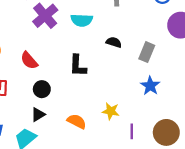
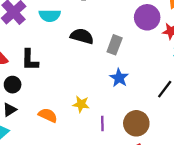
black semicircle: (114, 42) -> (82, 36), size x1.5
black L-shape: (78, 66) -> (30, 60), moved

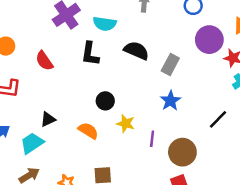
black L-shape: (30, 60) -> (90, 54), moved
black circle: (13, 85) -> (105, 101), moved
purple line: (102, 123) -> (152, 139), moved

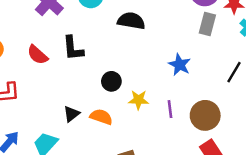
black L-shape: (90, 54) -> (73, 48), moved
gray rectangle: (170, 65) -> (207, 24), moved
black triangle: (48, 119) -> (71, 114), moved

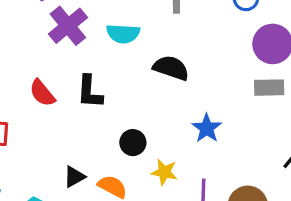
gray rectangle: (207, 24) -> (269, 88), turned 65
blue star: (179, 65) -> (207, 128), moved

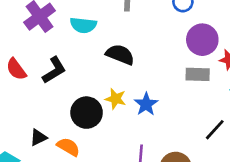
black L-shape: (90, 92) -> (54, 70), turned -128
black circle: (133, 143) -> (87, 113), size x1.5
yellow star: (164, 172) -> (116, 99), moved

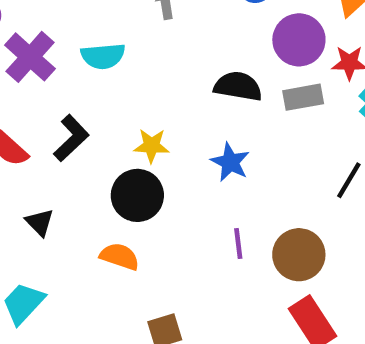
black semicircle: (120, 55) -> (238, 86), moved
yellow star: (116, 99) -> (152, 146), moved
black triangle: (38, 137) -> (40, 222), moved, turned -36

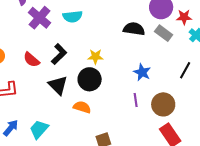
gray rectangle: (303, 97) -> (164, 33), turned 48
blue star: (230, 162) -> (142, 72), moved
black triangle: (40, 222) -> (58, 85), moved, size x1.5

